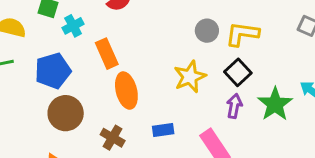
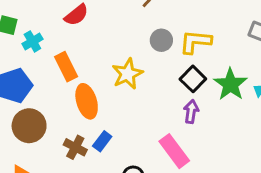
yellow star: (190, 77) -> (127, 74), moved
green star: (275, 104) -> (230, 84), moved
blue rectangle: (163, 130) -> (102, 141), moved, turned -42

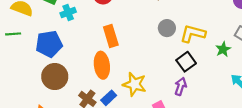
orange rectangle: (66, 67) -> (111, 36), moved
yellow star: (127, 74) -> (134, 84), moved, turned 30
green star: (230, 84) -> (223, 49), moved, size x0.6

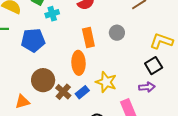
gray circle: (167, 28) -> (117, 33), moved
brown circle: (55, 77) -> (43, 80), moved
purple arrow: (180, 86) -> (147, 87), turned 63

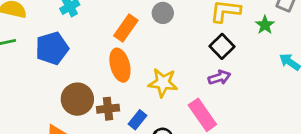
orange rectangle: (88, 38) -> (126, 28), turned 60
brown cross: (63, 92) -> (108, 109), turned -35
blue rectangle: (82, 92) -> (138, 120), moved

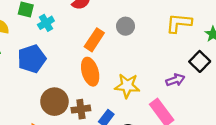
black square: (222, 46) -> (200, 61), moved

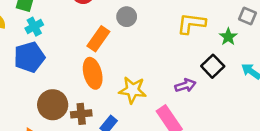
cyan cross: (46, 23) -> (34, 27), moved
gray circle: (126, 26) -> (127, 17), moved

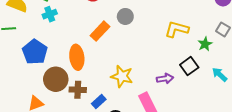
blue pentagon: (29, 57) -> (35, 52), moved, turned -30
orange ellipse: (93, 73) -> (77, 57), moved

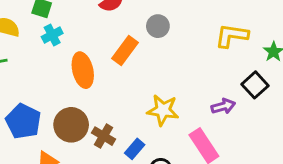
blue pentagon: (35, 52) -> (23, 121), moved
orange ellipse: (77, 57) -> (83, 70), moved
brown cross: (78, 90) -> (104, 136), turned 35

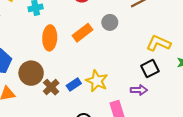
black square: (255, 85) -> (150, 68), moved
blue rectangle: (135, 149) -> (74, 84), moved

